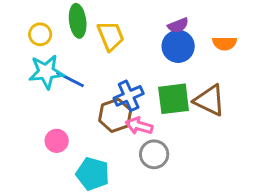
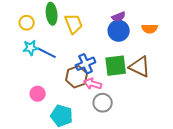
cyan star: (46, 72) -> (31, 48), size x0.7

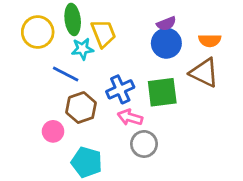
yellow circle: (27, 23) -> (38, 32), size x1.5
cyan star: (31, 48) -> (82, 49), moved
brown triangle: (140, 67) -> (204, 73), moved
brown hexagon: (77, 77) -> (81, 108), moved

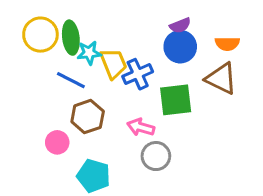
green ellipse: (73, 19) -> (71, 38), moved
yellow trapezoid: (103, 33) -> (113, 63), moved
blue cross: (120, 89) -> (138, 74), moved

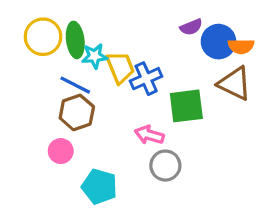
blue circle: (180, 47) -> (219, 42), moved
brown hexagon: (88, 117) -> (77, 112), moved

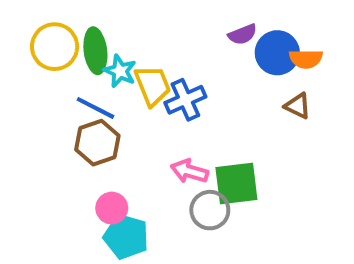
cyan star: (95, 56) -> (120, 71), turned 30
brown triangle: (235, 83) -> (298, 106), size x0.6
green square: (186, 106) -> (236, 184), moved
pink circle: (61, 151) -> (112, 208), moved

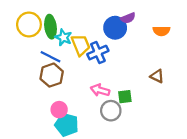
blue circle: (277, 53) -> (115, 28), moved
brown triangle: (298, 106) -> (157, 76), moved
green square: (236, 184) -> (125, 97), size x0.6

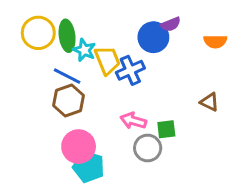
pink circle: (59, 110) -> (79, 147), size x1.5

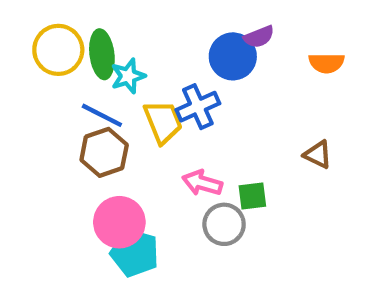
cyan star: (84, 50) -> (128, 76), turned 30
yellow trapezoid: (107, 60) -> (163, 122), moved

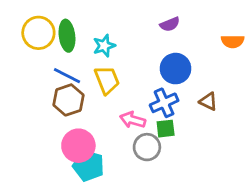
blue circle: (233, 56) -> (176, 69), moved
orange semicircle: (327, 63) -> (233, 41), moved
cyan star: (128, 76) -> (104, 46), moved
blue cross: (198, 107) -> (164, 103), moved

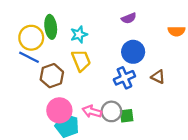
yellow circle: (38, 33) -> (31, 38), moved
blue line: (67, 76) -> (29, 57), moved
pink arrow: (133, 120) -> (92, 111), moved
green square: (166, 129) -> (127, 116), moved

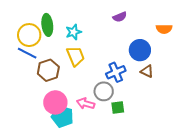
blue circle: (133, 52) -> (140, 50), moved
gray circle: (111, 111) -> (104, 91), moved

